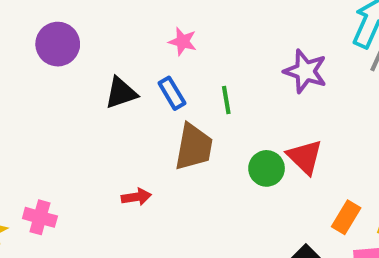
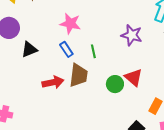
pink star: (183, 41) -> (70, 24), size x1.5
black triangle: (121, 93) -> (29, 50), moved
red arrow: (136, 197) -> (53, 82), moved, size x1.5

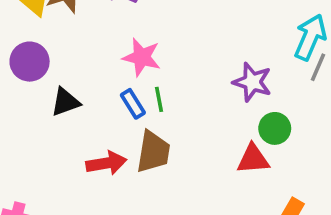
green line: (93, 51) -> (159, 99), moved
red triangle: (134, 77) -> (253, 159), turned -48
green circle: (115, 84) -> (275, 128), moved

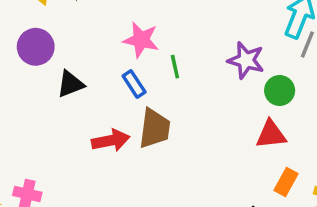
green line: (159, 99) -> (175, 67), moved
green circle: (275, 128) -> (280, 90), moved
red triangle: (253, 159) -> (271, 134), moved

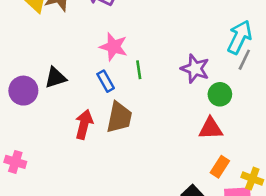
purple circle: (36, 47) -> (23, 91), moved
red arrow: (111, 140) -> (84, 124), turned -68

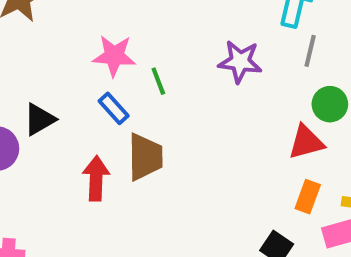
gray line: (244, 60) -> (310, 51), moved
green circle: (220, 94) -> (330, 104), moved
red triangle: (211, 128) -> (306, 142), moved

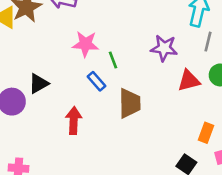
blue rectangle: (114, 108) -> (97, 81), moved
red triangle: (306, 142) -> (189, 81), moved
brown trapezoid: (145, 157) -> (130, 103), moved

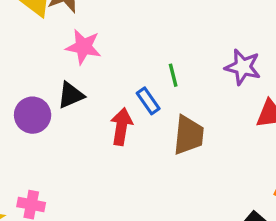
pink star: (85, 44) -> (83, 47), moved
red arrow: (74, 121) -> (121, 127), moved

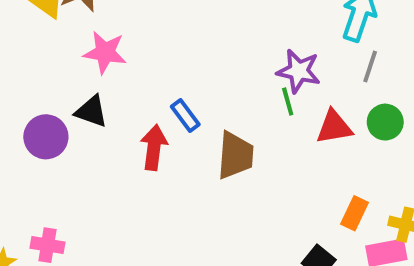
green line: (173, 75) -> (288, 101), moved
black triangle: (71, 95) -> (91, 111), turned 44

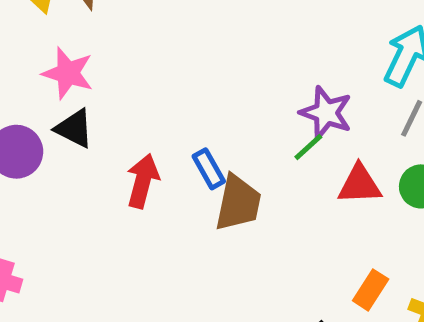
pink star: (105, 52) -> (68, 73), moved
green line: (288, 101) -> (308, 147), turned 56
blue rectangle: (185, 115) -> (209, 169), moved

